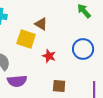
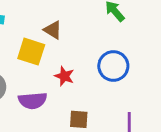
purple semicircle: (17, 81) -> (33, 101), moved

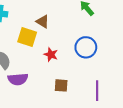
purple semicircle: (33, 101) -> (18, 79), moved

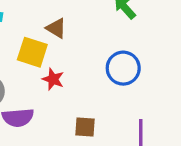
red star: (51, 55) -> (53, 79), moved

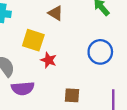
brown triangle: (56, 28) -> (56, 13), moved

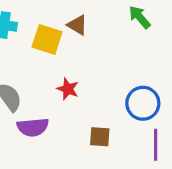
yellow square: (33, 40) -> (47, 39), moved
blue circle: (100, 52) -> (143, 103), moved

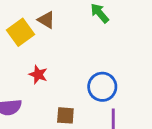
yellow square: (47, 39) -> (20, 32), turned 36

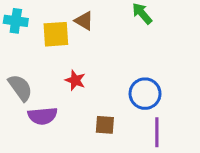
yellow square: (20, 32) -> (56, 34), turned 32

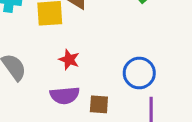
purple semicircle: (43, 116) -> (65, 95), moved

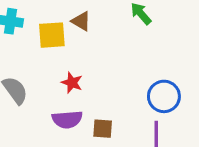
blue circle: (139, 73) -> (164, 96), moved

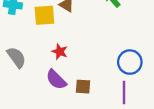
purple semicircle: (67, 119) -> (56, 80), turned 50

